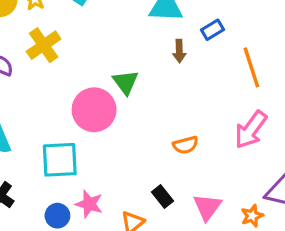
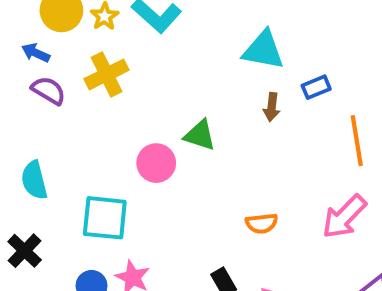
green triangle: (126, 82) -> (200, 135), turned -44
pink circle: (94, 110) -> (156, 163), size x0.7

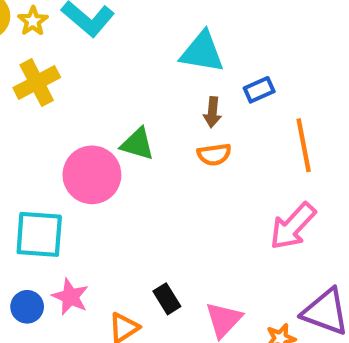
pink circle: (156, 163) -> (92, 175), size x1.4
orange semicircle: (262, 223) -> (214, 154), moved

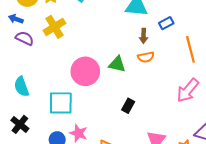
green triangle: (137, 144) -> (117, 64), moved
black rectangle: (167, 299) -> (128, 106), moved, turned 64

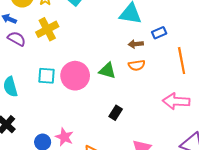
brown arrow: (144, 36) -> (136, 44), turned 80
pink arrow: (188, 90) -> (176, 101), turned 50
cyan square: (61, 103) -> (47, 76), moved, size x0.7

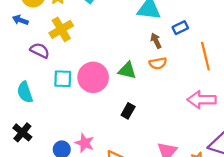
purple semicircle: (17, 39) -> (40, 50), moved
brown arrow: (136, 44) -> (156, 41), turned 72
black rectangle: (116, 113) -> (128, 111), moved

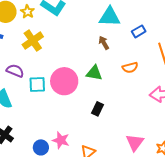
brown arrow: (156, 41) -> (104, 43), moved
purple semicircle: (40, 50) -> (15, 71), moved
orange semicircle: (158, 63) -> (130, 68), moved

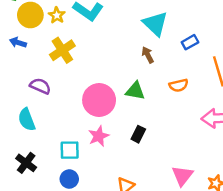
cyan triangle: (110, 17) -> (155, 24), turned 40
cyan square: (37, 85) -> (70, 150), moved
pink star: (61, 140) -> (99, 136), moved, turned 30

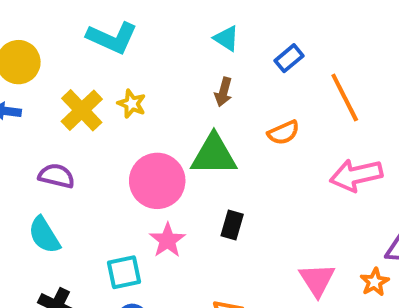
yellow star: (57, 15) -> (132, 104), moved
cyan triangle: (155, 24) -> (226, 38), size x0.6
brown arrow: (148, 55) -> (223, 92), turned -126
green triangle: (135, 91) -> (214, 155), size x1.4

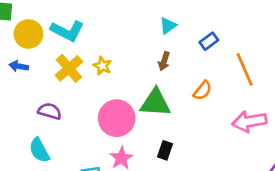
cyan L-shape: (112, 38) -> (67, 31), moved
cyan triangle: (226, 38) -> (168, 26), turned 48
orange semicircle: (283, 133) -> (203, 91), turned -30

